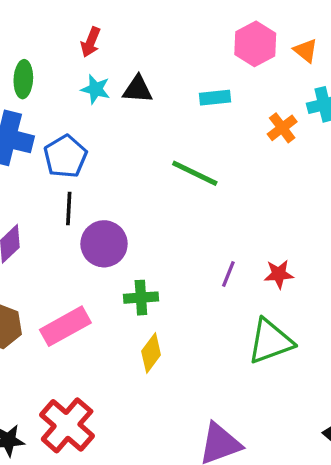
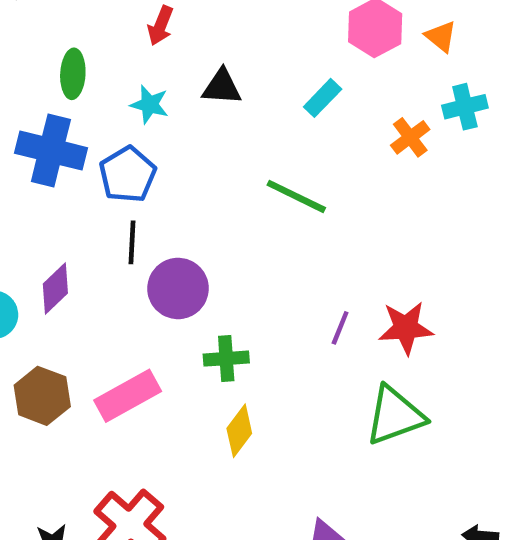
cyan star: (96, 89) -> (150, 104), moved
cyan rectangle: (215, 98) -> (323, 98), turned -40
red star: (279, 274) -> (406, 328), size x1.4

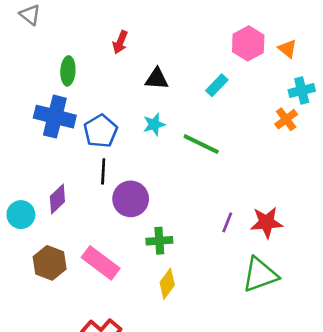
cyan star: (150, 104) -> (154, 124), moved, turned -30
orange cross: (410, 137) -> (286, 119), moved
pink rectangle: (128, 396) -> (101, 263), turned 66

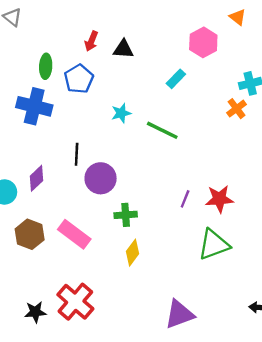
orange triangle: (287, 49) -> (238, 17), moved
black triangle: (157, 79) -> (123, 49), moved
blue pentagon: (101, 131) -> (79, 79), moved

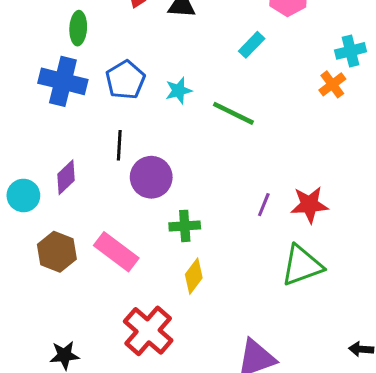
blue pentagon: (79, 79) -> (125, 80), moved
red cross: (75, 302) -> (148, 331), moved

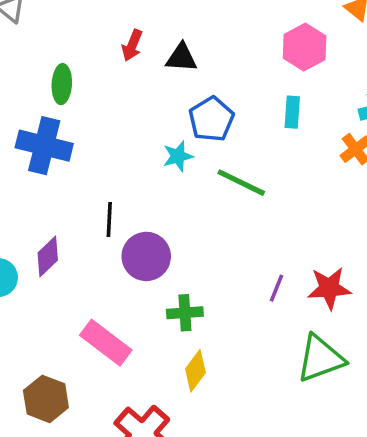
cyan rectangle: (252, 45) -> (292, 112), moved, turned -40
blue pentagon: (125, 80) -> (211, 119), moved
brown hexagon: (57, 252) -> (46, 399), moved

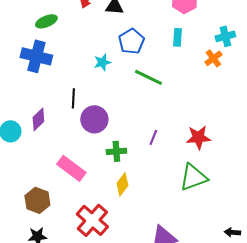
green ellipse: (62, 84) -> (46, 21), turned 65
cyan star: (178, 156) -> (102, 62), moved
purple line: (276, 288) -> (153, 137), moved

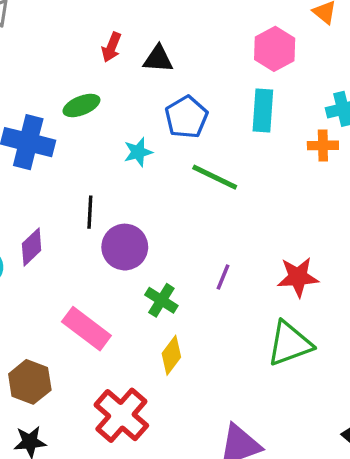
green ellipse: (46, 21) -> (81, 106), moved
cyan rectangle: (177, 37) -> (263, 110), size x1.4
orange cross: (213, 58) -> (323, 145), turned 36
green cross: (116, 151) -> (161, 300), turned 36

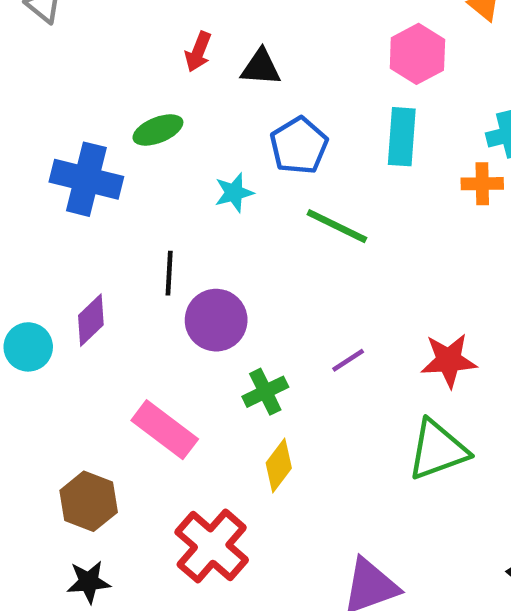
purple line: (223, 277) -> (348, 360), turned 35
green cross: (161, 300) -> (265, 392), turned 32

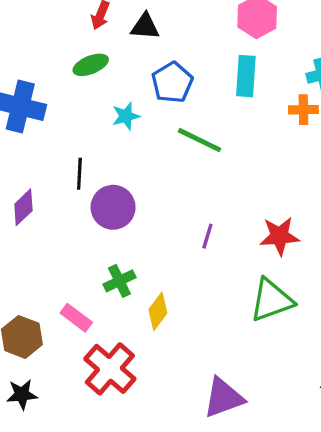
green ellipse: (158, 130) -> (91, 65), moved
purple line: (348, 360) -> (207, 236), turned -40
green cross: (265, 392) -> (119, 281), moved
pink rectangle: (165, 430) -> (76, 318), moved, size x0.7

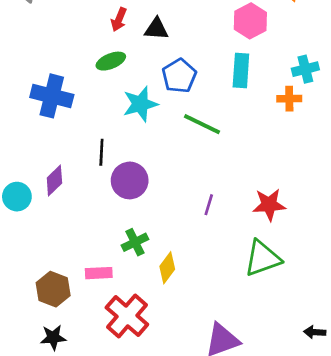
cyan star: (126, 116) -> (140, 104), size x1.5
pink rectangle: (76, 318) -> (99, 273), turned -40

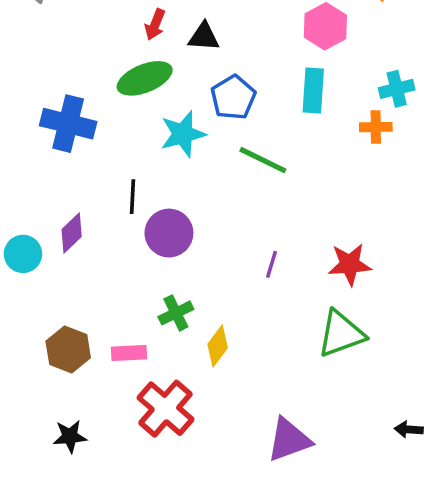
green ellipse: (111, 61) -> (145, 78), size x1.4
brown hexagon: (53, 289) -> (68, 349), moved

